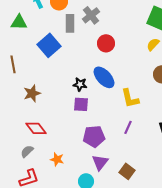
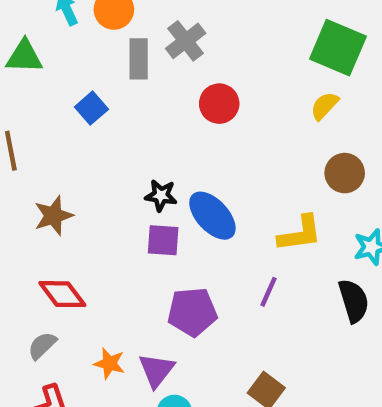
blue square: (49, 45) -> (91, 108), size x0.6
blue ellipse: (104, 77) -> (212, 216), moved
yellow L-shape: (130, 98) -> (300, 234), moved, turned -85
purple triangle: (100, 162) -> (156, 370), moved

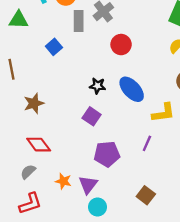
black star: (161, 195) -> (97, 86), moved
blue ellipse: (212, 216) -> (132, 89), moved
purple square: (163, 240) -> (92, 116), turned 30

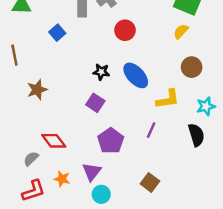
red diamond: (39, 145) -> (54, 141), moved
purple pentagon: (107, 154) -> (111, 141), turned -30
orange star: (63, 181) -> (62, 179), moved

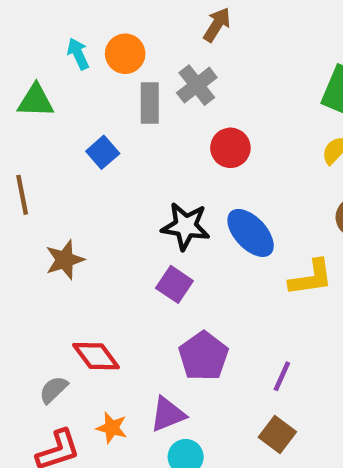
black star: (101, 72) -> (186, 226), size x1.5
purple line: (151, 130) -> (282, 376), moved
purple triangle: (92, 172) -> (168, 414), turned 30

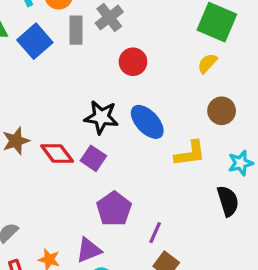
blue square: (103, 152) -> (35, 41), moved, size x1.5
red diamond: (96, 356) -> (57, 154), moved
purple line: (282, 376) -> (155, 233), moved

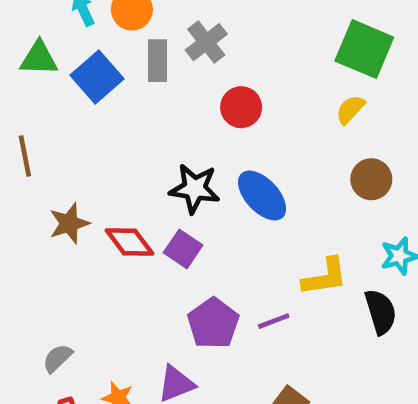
yellow L-shape: (190, 154) -> (325, 277), moved
purple line: (155, 233) -> (274, 321), moved, turned 45

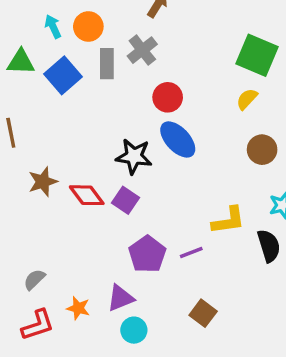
blue ellipse: (262, 196) -> (178, 139), moved

